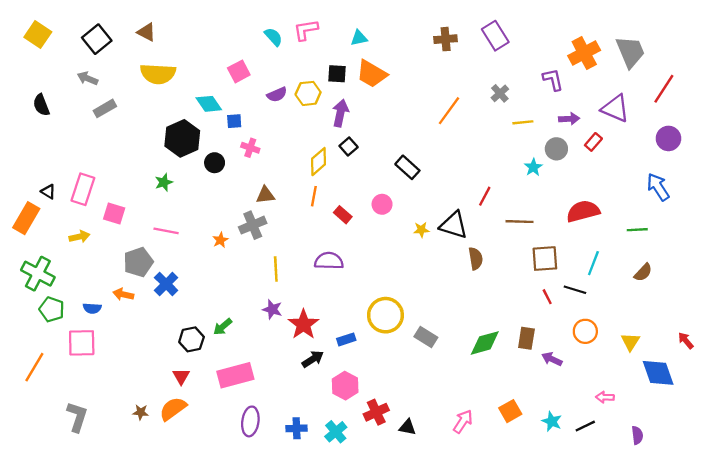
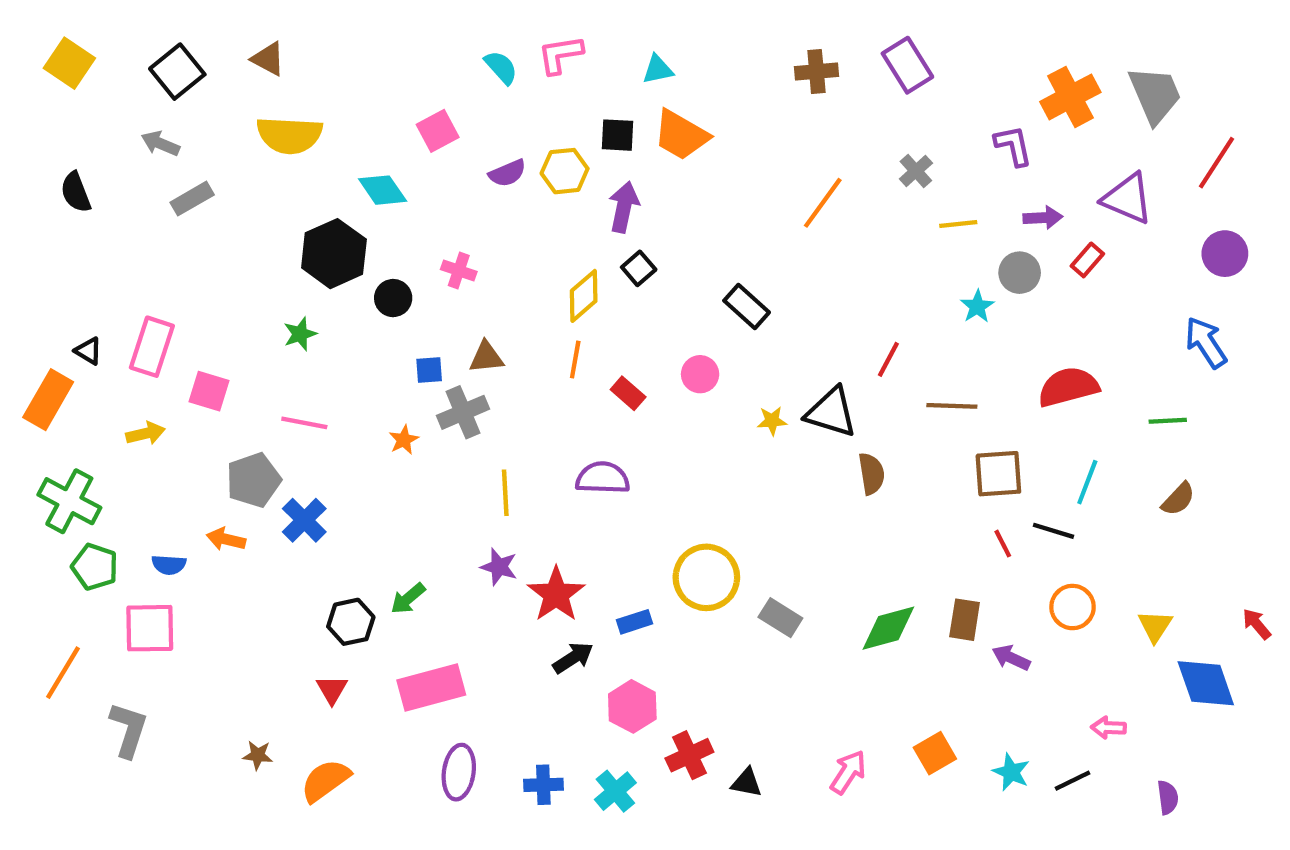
blue square: (234, 121) -> (429, 370), moved
orange semicircle: (173, 409) -> (325, 781), moved
gray L-shape: (77, 417) -> (129, 730), moved

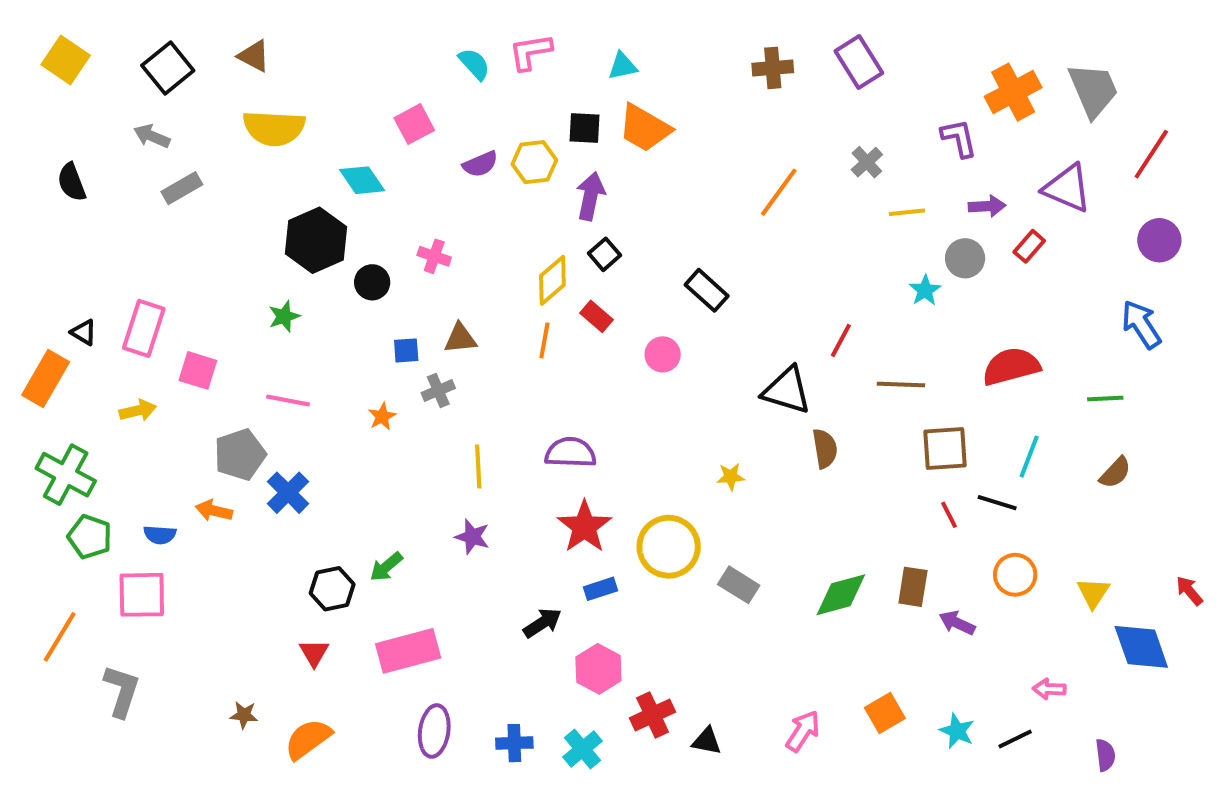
red rectangle: (628, 393) -> (596, 316), moved
gray cross: (463, 412) -> (438, 390), size x0.7
yellow star: (772, 421) -> (731, 477), moved
red star: (556, 594) -> (584, 527), moved

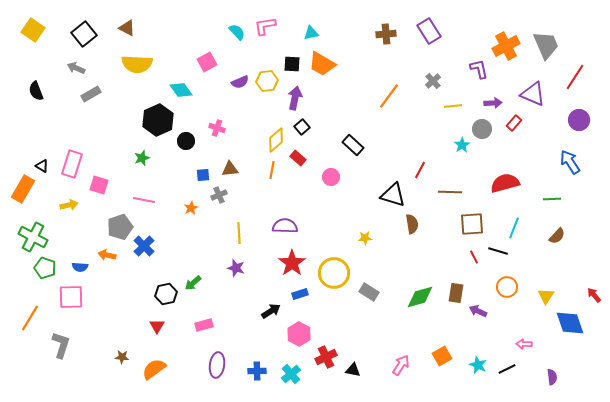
pink rectangle: (408, 651) -> (204, 325), size x0.6

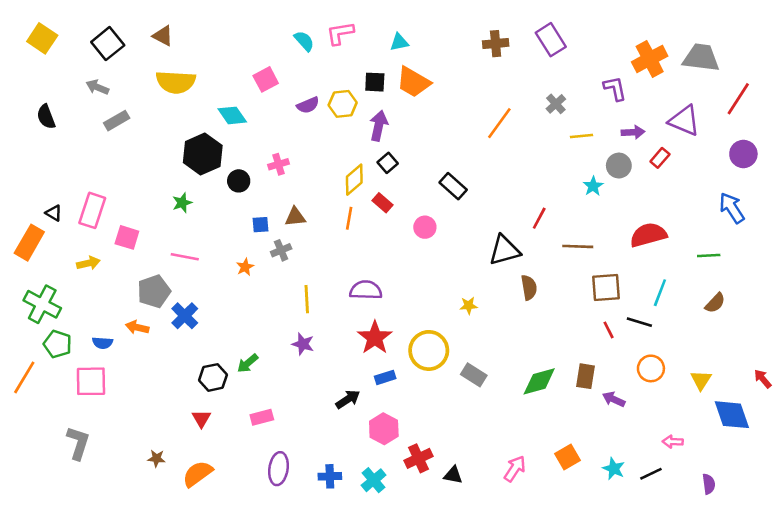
gray trapezoid: (546, 45) -> (701, 58), turned -60
pink cross: (217, 128) -> (278, 164), turned -35
black triangle: (393, 195) -> (505, 250), turned -32
orange line: (30, 318) -> (24, 377), moved

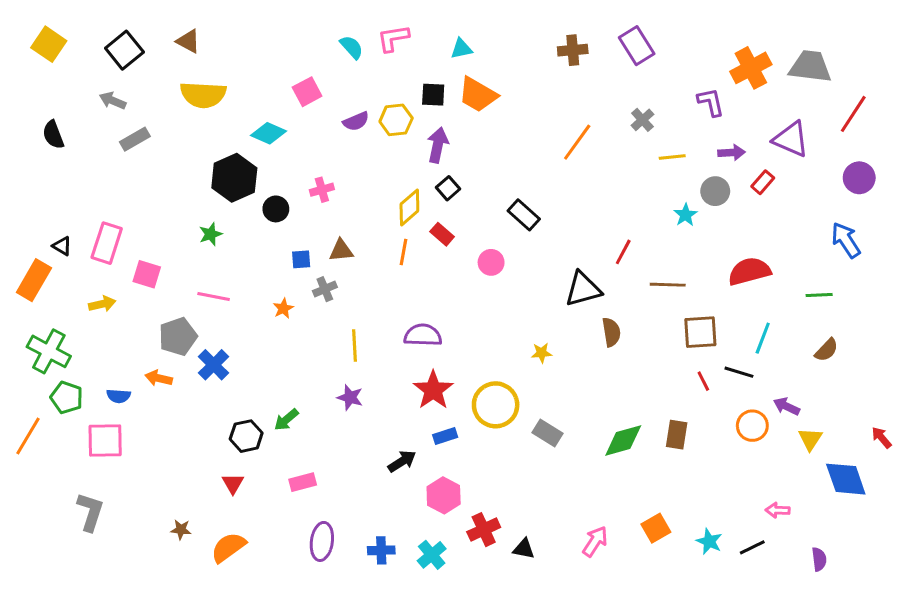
cyan diamond: (232, 115) -> (268, 133), turned -32
purple arrow: (614, 399) -> (786, 406), moved

